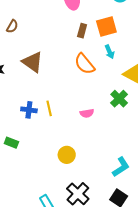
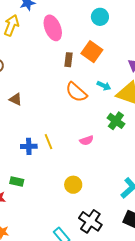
orange square: (106, 26) -> (92, 52), turned -30
cyan arrow: (110, 52) -> (104, 86), moved, turned -32
brown triangle: (33, 62) -> (16, 99), moved, size x0.6

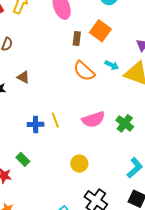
green cross: (116, 121) -> (125, 123), moved
pink semicircle: (86, 140) -> (93, 120), size x1.6
green rectangle: (17, 182) -> (23, 159), turned 32

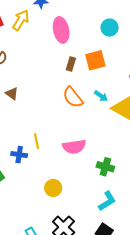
orange square: (100, 31) -> (95, 60), turned 30
green cross: (125, 123) -> (105, 167), moved, turned -30
blue cross: (36, 124) -> (19, 155), moved

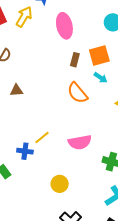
brown triangle: (12, 94) -> (16, 90), turned -40
cyan arrow: (101, 96) -> (101, 78), moved
yellow line: (36, 141) -> (42, 137), turned 63

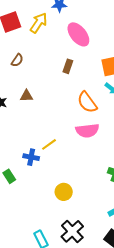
pink ellipse: (64, 26) -> (78, 34), turned -30
brown rectangle: (75, 60) -> (68, 66), moved
pink semicircle: (80, 142) -> (87, 131), moved

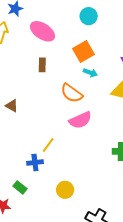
brown triangle: (26, 96) -> (12, 106), turned 48
yellow circle: (64, 192) -> (65, 190), moved

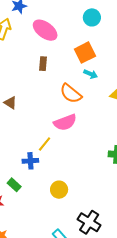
pink semicircle: (80, 120) -> (65, 122), moved

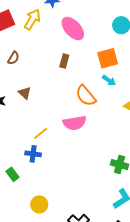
yellow line: (45, 144) -> (41, 133), moved
yellow circle: (59, 190) -> (39, 204), moved

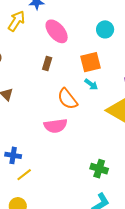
yellow line: (41, 133) -> (24, 175), moved

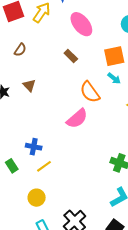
brown rectangle: (47, 64) -> (71, 56), turned -64
pink semicircle: (56, 126) -> (77, 119), turned -35

